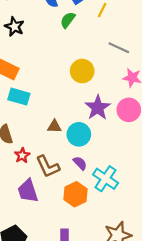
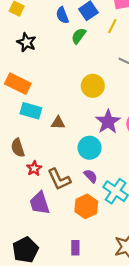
brown triangle: (54, 127) -> (58, 123), moved

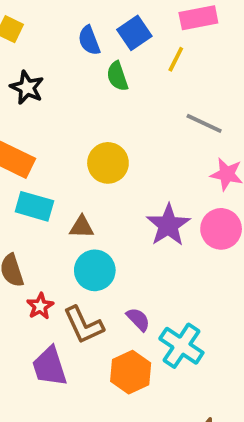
green semicircle: (79, 36) -> (117, 76), turned -56
yellow circle: (93, 86) -> (108, 163), moved
cyan circle: (90, 148) -> (95, 270), moved

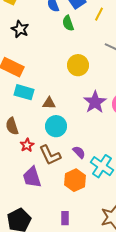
yellow circle: (108, 163) -> (78, 65), moved

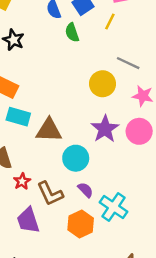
yellow circle: (78, 65) -> (103, 84), moved
brown triangle: (49, 103) -> (49, 130), size x1.6
cyan circle: (56, 126) -> (76, 158), moved

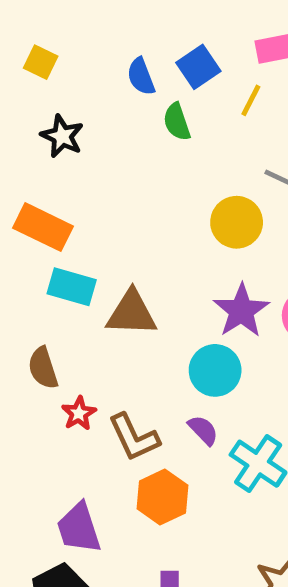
cyan circle: (76, 158) -> (215, 370), moved
purple trapezoid: (28, 220) -> (79, 528), moved
orange hexagon: (81, 224) -> (162, 497), moved

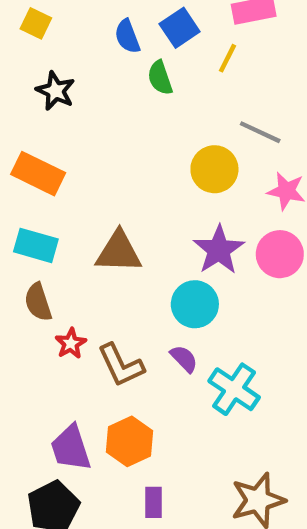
cyan rectangle: (72, 287) -> (36, 245), moved
orange hexagon: (162, 497) -> (130, 441), moved

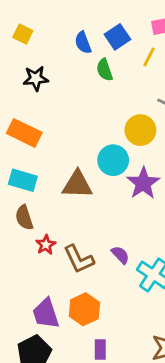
black star: (55, 91) -> (36, 78), turned -30
cyan circle: (195, 304) -> (113, 160), moved

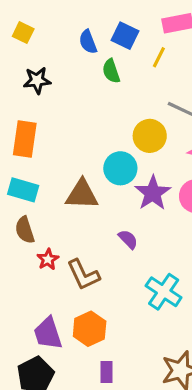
blue square: (117, 37) -> (125, 36), turned -30
orange rectangle: (24, 133) -> (25, 139), turned 72
purple semicircle: (120, 255) -> (128, 239), moved

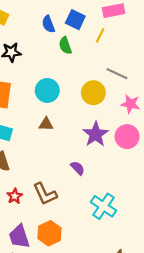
cyan circle: (120, 168) -> (47, 90), moved
brown triangle: (82, 195) -> (46, 124), moved, size x0.6
red star: (48, 259) -> (15, 196), moved

